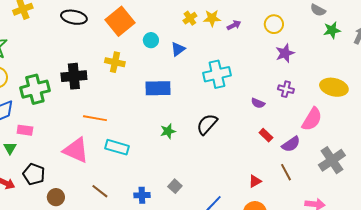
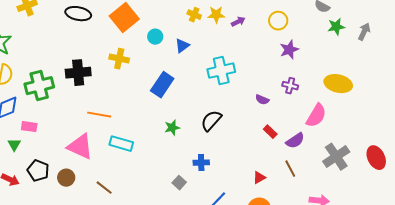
yellow cross: (190, 18) -> (194, 15), turned -32
blue rectangle: (158, 88) -> (162, 85), turned -55
blue cross: (142, 195) -> (201, 163), moved
brown circle: (56, 197) -> (66, 178), moved

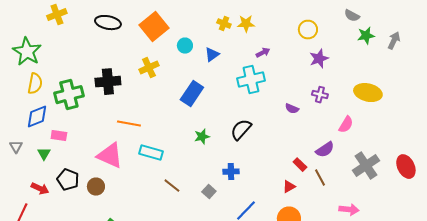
purple arrow: (238, 22) -> (263, 53), moved
yellow cross: (119, 59) -> (149, 68), turned -36
pink semicircle: (316, 116) -> (346, 125), size x0.7
red rectangle: (270, 132) -> (300, 165), moved
brown line: (104, 188) -> (172, 186), moved

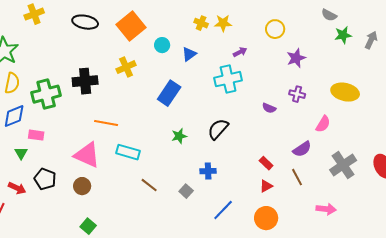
yellow circle: (308, 30) -> (275, 29), moved
red rectangle: (300, 165) -> (266, 163), moved
brown circle: (96, 187) -> (82, 186), moved

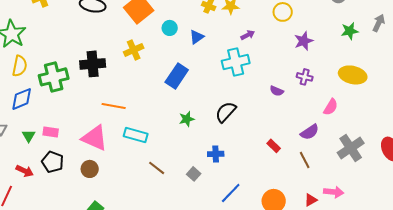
green star: (343, 35) -> (350, 31), moved
pink rectangle: (36, 135) -> (51, 132), moved
red triangle: (266, 186) -> (311, 200), moved

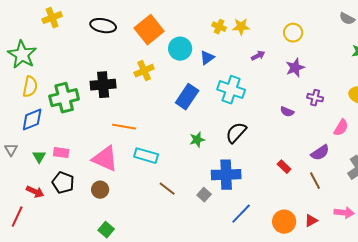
cyan circle: (170, 28) -> (180, 49), size x1.5
purple star: (304, 41) -> (295, 68), moved
cyan cross: (236, 62) -> (231, 90), moved, turned 32
blue cross: (216, 154) -> (226, 175), size x1.8
red triangle: (311, 200) -> (311, 221), moved

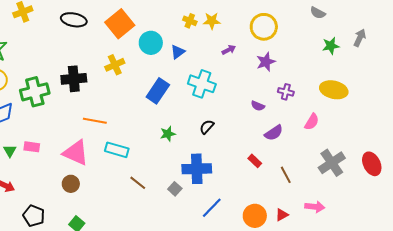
yellow circle: (293, 33) -> (264, 27), size x1.4
black semicircle: (236, 133) -> (207, 127), size x0.7
purple semicircle: (320, 153) -> (274, 133), moved
black pentagon: (63, 183) -> (34, 216), moved

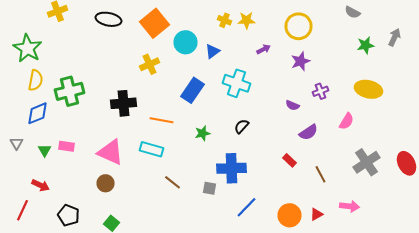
black cross: (74, 79) -> (124, 103), moved
purple cross: (286, 92) -> (320, 91), turned -35
orange line: (95, 121) -> (162, 120), moved
gray square: (175, 189) -> (210, 188), turned -32

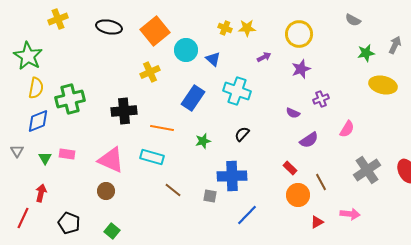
blue triangle: (212, 51) -> (213, 59), turned -42
yellow ellipse: (368, 89) -> (383, 85), moved
red arrow: (40, 185) -> (41, 193), turned -102
orange circle: (290, 215) -> (298, 195), moved

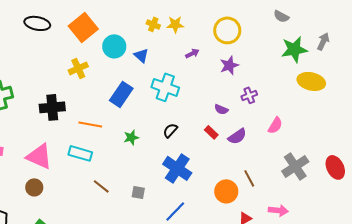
green star: (366, 53) -> (294, 49), size x1.5
red rectangle: (290, 168) -> (211, 132), moved
blue cross: (232, 176) -> (177, 168), moved, turned 36

